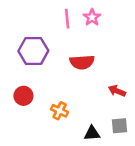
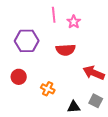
pink star: (92, 17) -> (74, 22), moved
red arrow: (117, 91) -> (94, 73), size x1.5
gray square: (119, 126) -> (96, 101), turned 32

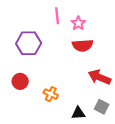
red semicircle: (66, 50) -> (83, 45), moved

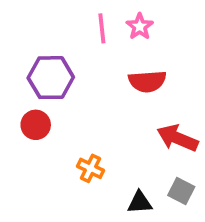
pink star: (78, 23) -> (140, 26), moved
red circle: (20, 81) -> (36, 125), moved

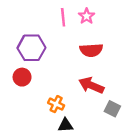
red arrow: (178, 138) -> (91, 85), moved
gray square: (181, 191) -> (112, 109), moved
black triangle: (140, 202) -> (65, 125), moved

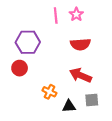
gray square: (112, 109) -> (92, 100), moved, turned -32
black triangle: (65, 125) -> (69, 106), moved

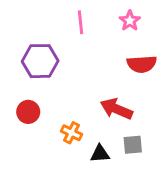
pink star: (76, 14) -> (130, 21), moved
red semicircle: (80, 44) -> (142, 64), moved
red circle: (20, 68) -> (28, 112), moved

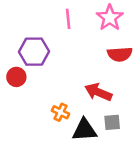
pink star: (130, 21) -> (110, 18), size x1.5
red circle: (28, 112) -> (16, 77), moved
black triangle: (100, 154) -> (84, 130), size x1.5

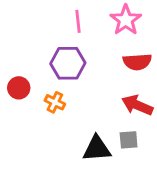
purple hexagon: (34, 52) -> (68, 63), moved
red arrow: (98, 92) -> (137, 105), moved
orange cross: (61, 112) -> (55, 102), moved

